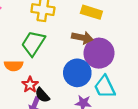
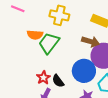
orange semicircle: (14, 66) -> (35, 35), moved
black semicircle: (42, 95) -> (58, 81), moved

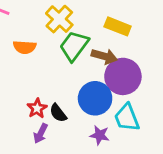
yellow cross: (59, 15) -> (59, 19), turned 30
green trapezoid: (49, 43) -> (74, 46), moved

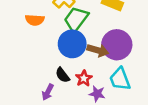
brown arrow: (104, 56) -> (98, 50), moved
blue circle: (95, 98) -> (72, 44), moved
red star: (37, 108) -> (84, 78), moved

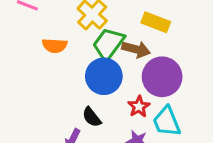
brown arrow: (98, 50) -> (136, 49), moved
red star: (84, 78) -> (139, 107), moved

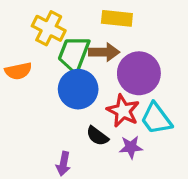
red star: (139, 107) -> (123, 111), size x1.4
black semicircle: (92, 117) -> (97, 136), moved

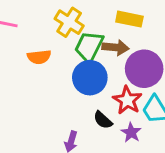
purple star: (131, 147) -> (131, 132), turned 30

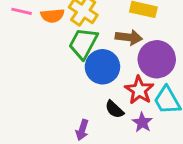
green trapezoid: (89, 47) -> (83, 43), moved
orange semicircle: (39, 57) -> (52, 16), moved

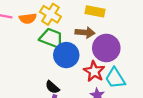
green trapezoid: (83, 43) -> (51, 38), turned 85
black semicircle: (114, 109) -> (52, 87), moved

